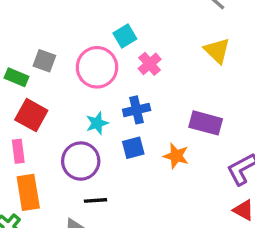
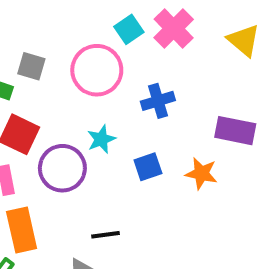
pink cross: (150, 64) -> (174, 29), moved, size x1.4
blue cross: (137, 110) -> (158, 101), moved
purple circle: (81, 161) -> (62, 168), moved

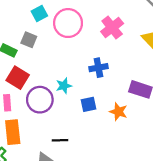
cyan square: (129, 29) -> (39, 13), moved
pink circle: (97, 70) -> (68, 23), moved

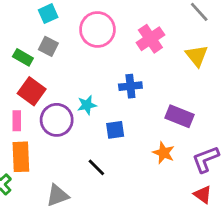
cyan square: (39, 13) -> (48, 14), moved
orange star: (118, 112) -> (164, 153), moved
black line: (60, 140) -> (96, 167), moved, turned 42

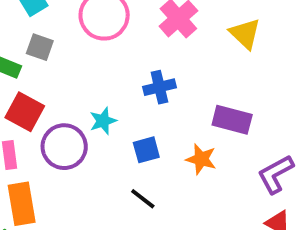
orange star: (164, 153) -> (201, 159), moved
black line: (96, 167) -> (143, 199), moved

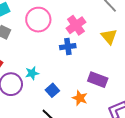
blue cross: (159, 87) -> (68, 47), moved
blue square: (146, 150) -> (52, 90), turned -32

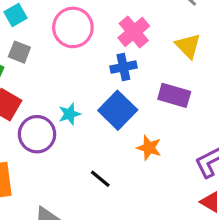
purple rectangle: (98, 80) -> (174, 95), moved
blue square: (52, 90) -> (118, 110), moved, size x1.6

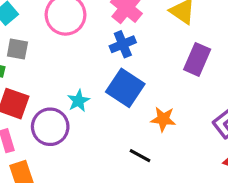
purple rectangle: (174, 95) -> (197, 59), moved, turned -72
black line: (100, 179) -> (140, 156), moved

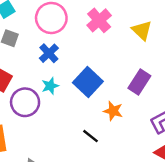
blue cross: (123, 44) -> (49, 53), moved, turned -30
purple rectangle: (197, 59) -> (139, 82), moved

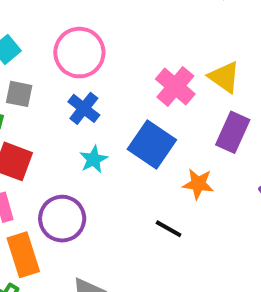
pink cross: (99, 20) -> (175, 86), moved
yellow triangle: (142, 30) -> (224, 77), moved
purple circle: (25, 102) -> (62, 219), moved

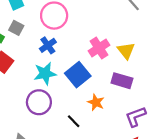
purple rectangle: (233, 132) -> (122, 81), turned 66
cyan star: (94, 159) -> (45, 73), size x1.5
purple circle: (62, 219) -> (39, 102), moved

